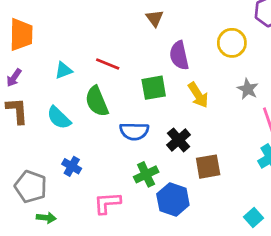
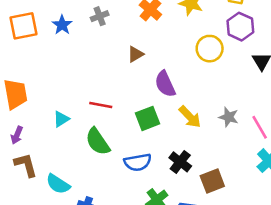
brown triangle: (155, 18) -> (135, 54), turned 48
yellow circle: (232, 43) -> (210, 49), moved
gray star: (248, 89) -> (229, 117), moved
cyan semicircle: (59, 118) -> (58, 184), moved

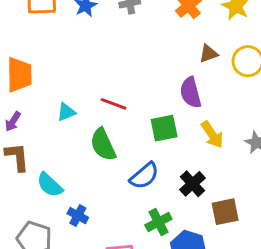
brown triangle: (135, 54) -> (208, 54), moved
blue semicircle: (138, 162) -> (144, 176), turned -40

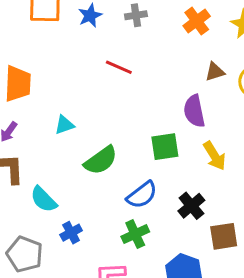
red line: (114, 104) -> (119, 67), moved
green semicircle: (103, 145) -> (101, 160), turned -104
blue cross: (78, 216) -> (71, 233), turned 30
green cross: (158, 222) -> (135, 234), moved

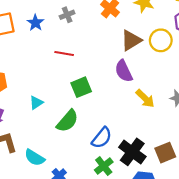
brown triangle: (215, 72) -> (131, 40), size x1.5
green square: (165, 147) -> (81, 87), moved
black cross: (191, 206) -> (132, 152), moved, size x1.4

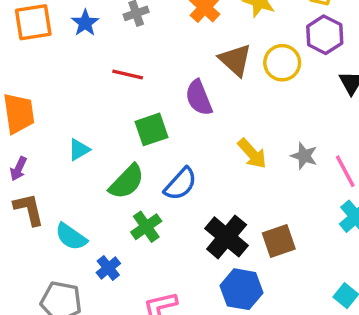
brown triangle: (131, 40) -> (235, 60), turned -50
purple semicircle: (124, 71) -> (199, 98), moved
blue semicircle: (102, 138) -> (180, 184), moved
green cross: (104, 166) -> (146, 227), moved

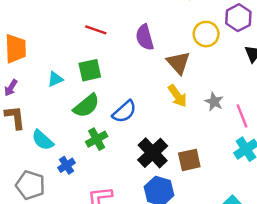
brown triangle: (235, 60) -> (178, 63), moved
purple semicircle: (199, 98) -> (145, 37), moved
green square: (151, 129) -> (90, 70), moved

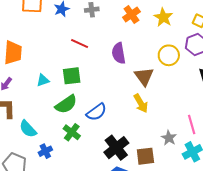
gray star: (214, 102) -> (169, 138), moved
green cross: (97, 139) -> (72, 132), turned -30

